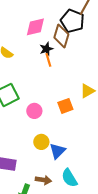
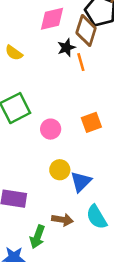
orange line: (48, 60) -> (81, 62), moved

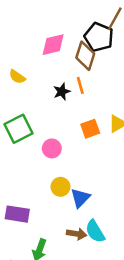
black star: (66, 48) -> (62, 92), moved
orange square: (91, 122) -> (90, 129), moved
brown arrow: (62, 220) -> (77, 234), moved

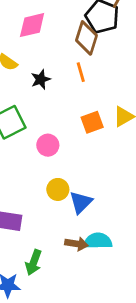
pink diamond: (53, 45) -> (32, 25), moved
black star: (62, 92) -> (41, 79), moved
cyan semicircle: (95, 231) -> (98, 241), turned 120

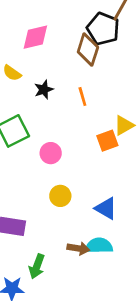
orange line: (81, 72) -> (82, 96), moved
orange square: (92, 122) -> (107, 141), moved
blue triangle: (81, 202) -> (106, 208), moved, turned -45

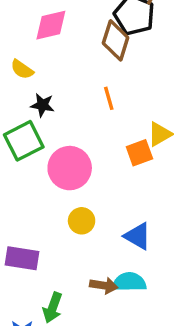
black star: (44, 90) -> (42, 105), moved, turned 30
pink circle: (51, 153) -> (70, 168), size x1.6

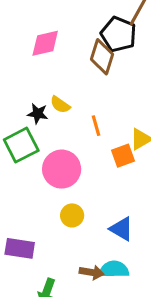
yellow semicircle: (22, 69) -> (60, 105), moved
orange line: (109, 98) -> (96, 126), moved

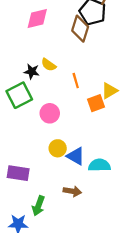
pink circle: (62, 169) -> (50, 113), size x0.7
blue triangle: (121, 229) -> (76, 156), moved
cyan semicircle: (114, 269) -> (99, 165), moved

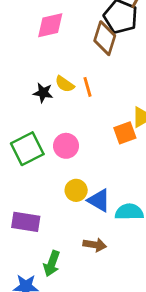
orange line: (76, 81) -> (88, 87), moved
green square: (19, 95) -> (27, 149), moved

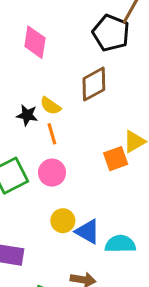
pink diamond: (50, 25) -> (35, 42), turned -68
brown diamond: (105, 38) -> (94, 84), moved, turned 44
orange line: (88, 87) -> (52, 134), moved

